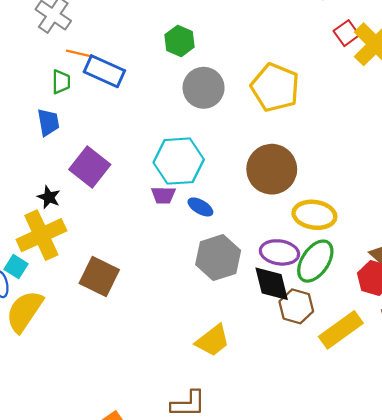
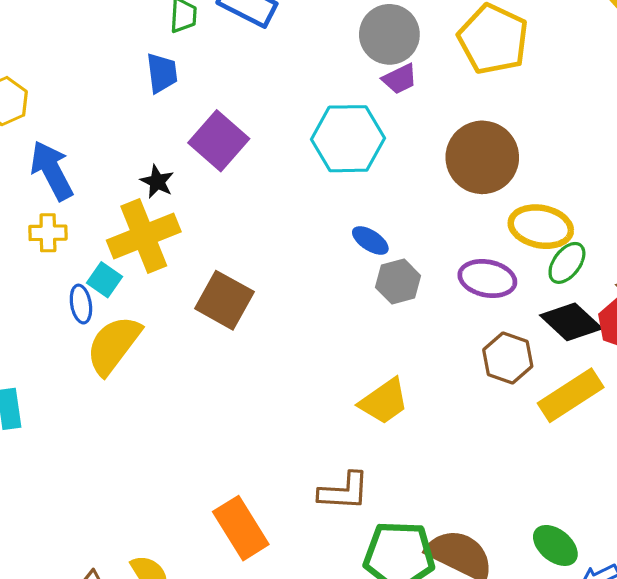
purple trapezoid: (163, 195) -> (400, 79), moved, turned -30
blue ellipse: (200, 207) -> (370, 240), moved
gray hexagon: (218, 258) -> (398, 282), size x0.7
green ellipse: (315, 261) -> (567, 263), moved, size x0.7
black diamond: (272, 284) -> (571, 322), moved, turned -36

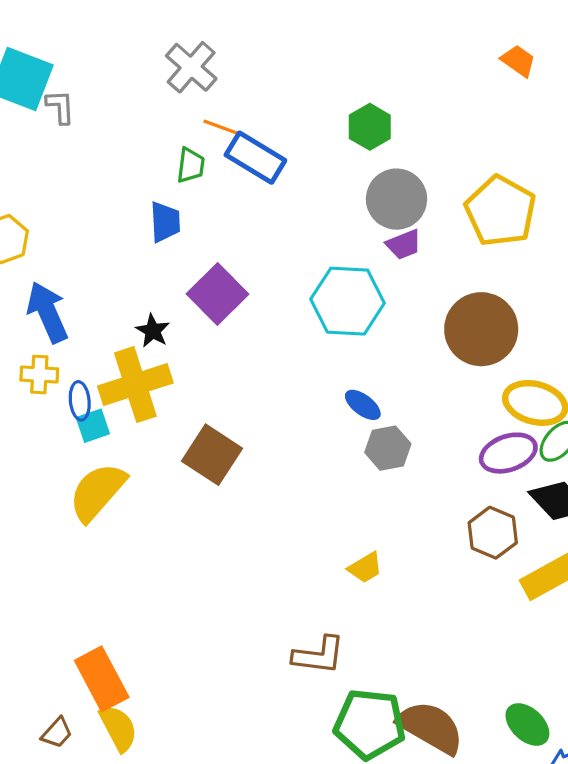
purple ellipse: (487, 279) -> (508, 453), moved, turned -34
cyan square: (105, 280) -> (93, 426), turned 32
blue ellipse: (81, 304) -> (80, 401), moved
yellow trapezoid: (384, 401) -> (365, 568), size x0.7
orange rectangle: (241, 528) -> (102, 679), moved

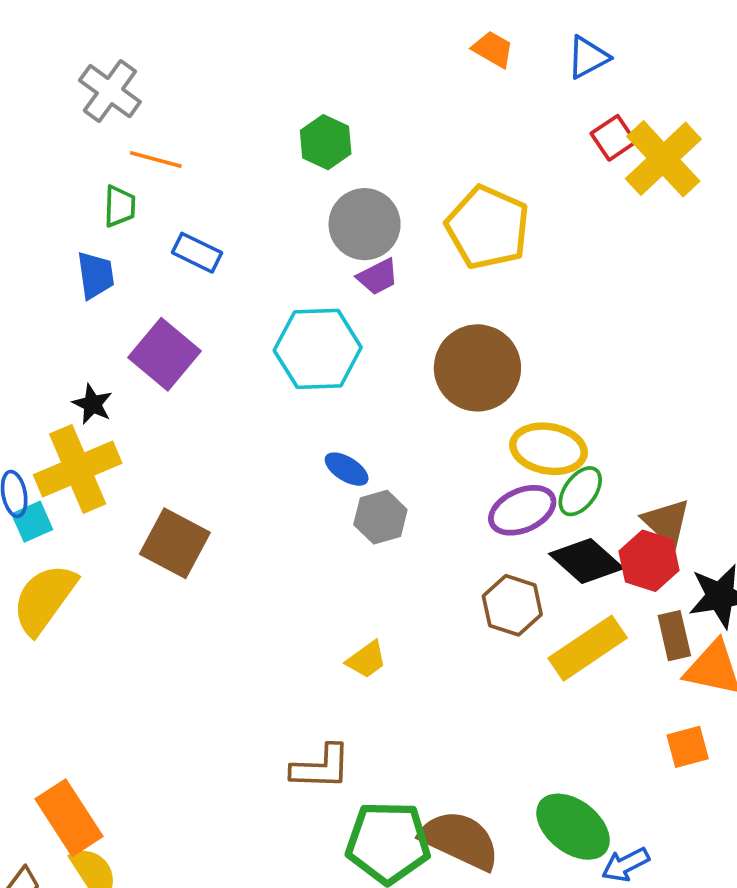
blue rectangle: (255, 158) -> (197, 253), moved, size x0.7
green ellipse: (527, 724) -> (573, 827), size x1.4

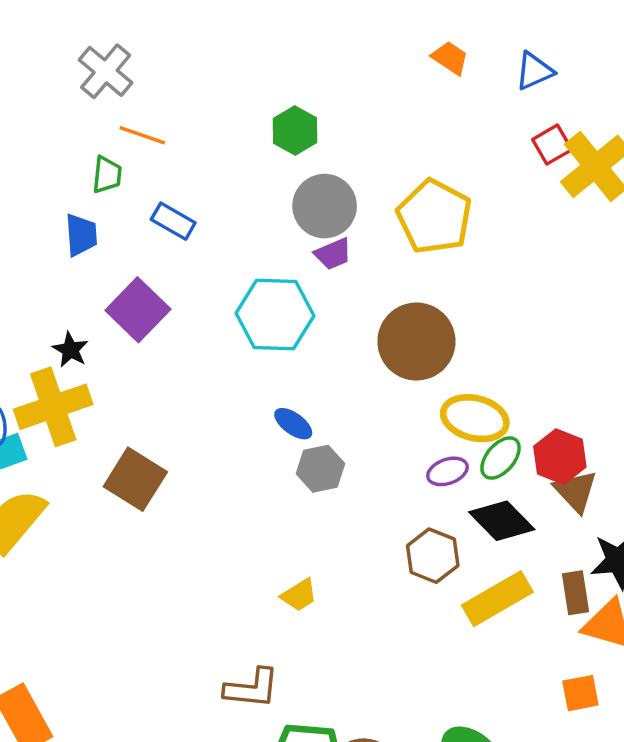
purple ellipse: (522, 510) -> (448, 471), size x0.7
red hexagon: (649, 561) -> (560, 457), moved

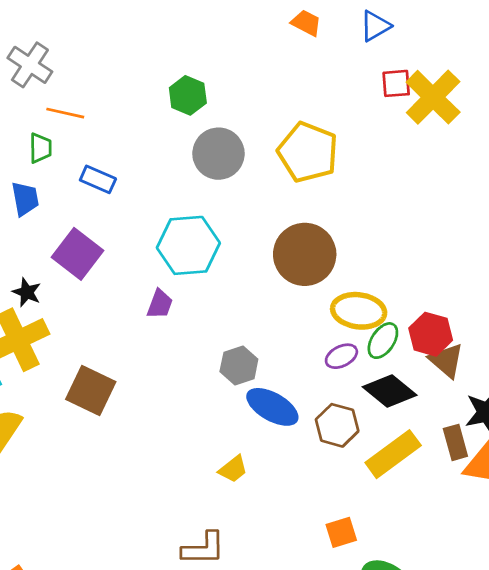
red square: (552, 145) -> (396, 83), turned 32
purple trapezoid: (333, 254) -> (160, 304), moved, turned -40
blue ellipse: (293, 424) -> (272, 407), moved, size x1.6
orange square: (580, 693) -> (341, 532), moved

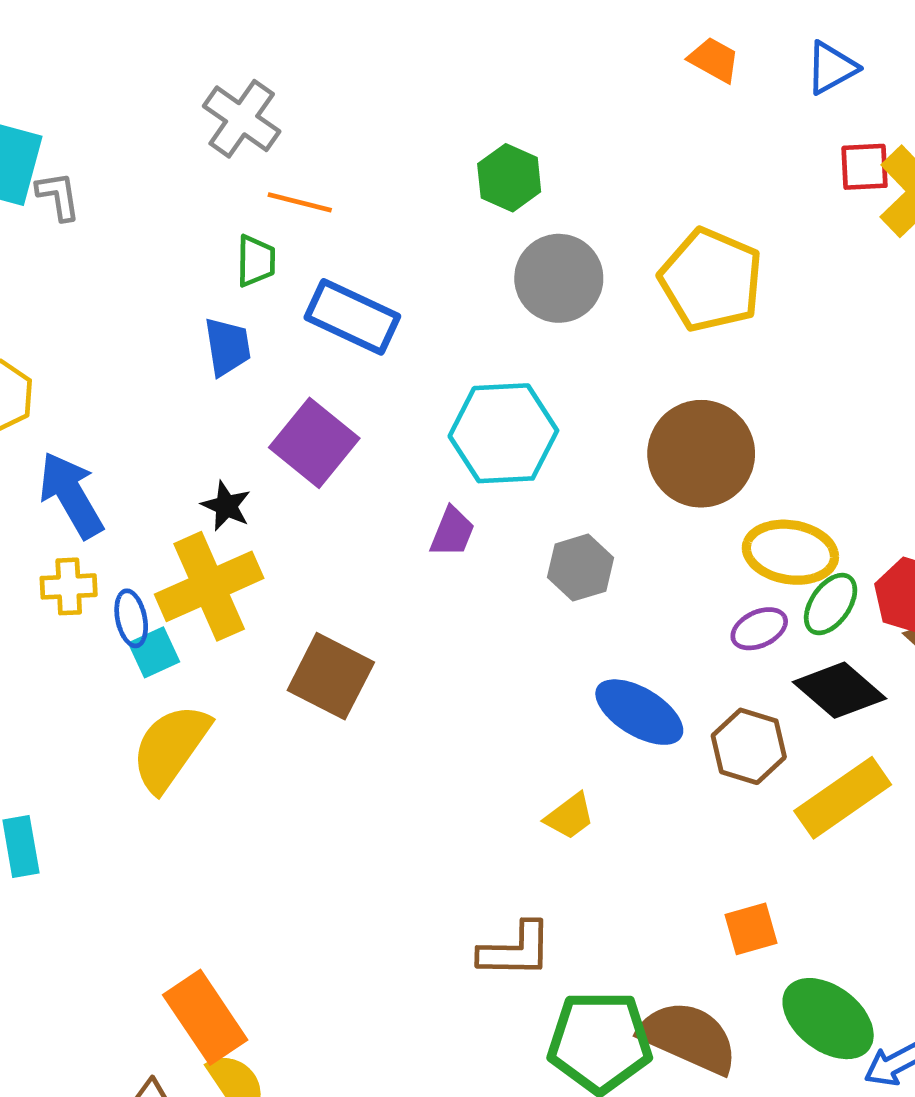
blue rectangle: (98, 179) -> (352, 317), size x1.5
gray hexagon: (239, 365) -> (580, 568), moved

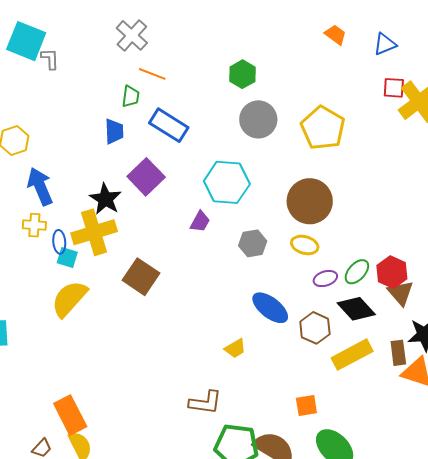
black star: (226, 506) -> (105, 199), size x1.5
yellow ellipse: (790, 552) -> (305, 245), moved, size x0.7
cyan square: (154, 652) -> (67, 257), turned 35

